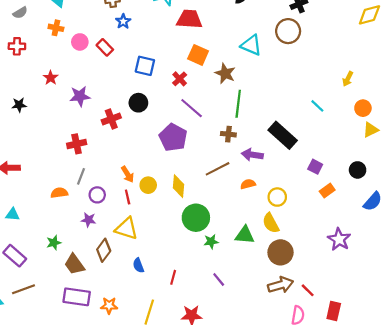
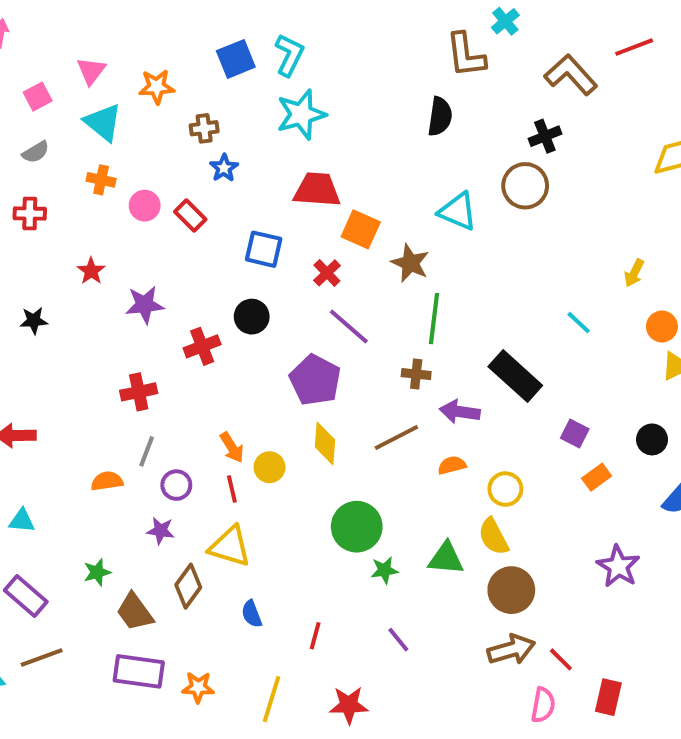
red trapezoid: (189, 19) -> (317, 190), moved
yellow diamond: (179, 186) -> (325, 443), moved

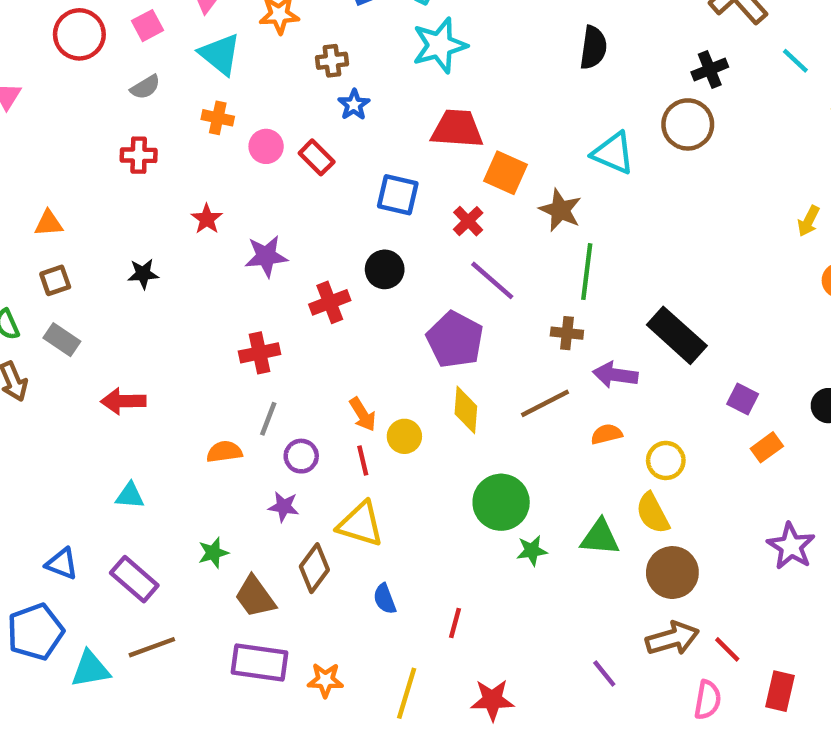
cyan line: (579, 323) -> (795, 61), moved
purple line: (398, 640) -> (604, 674), moved

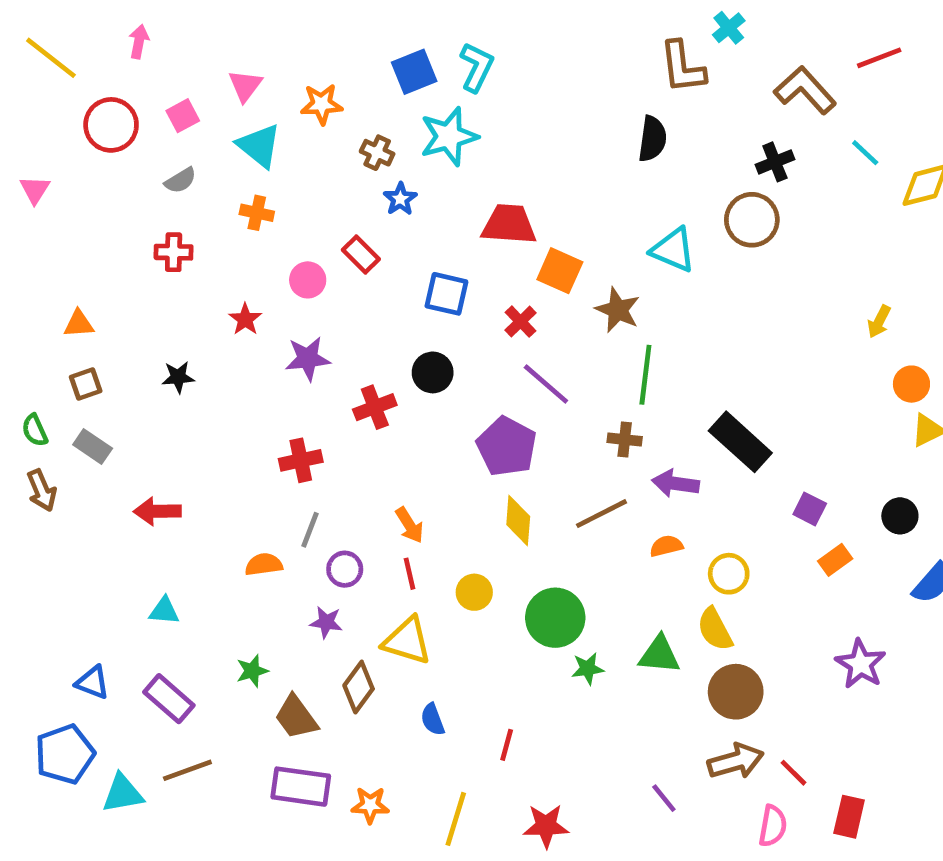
cyan star: (440, 45) -> (449, 136), moved
brown cross: (332, 61) -> (377, 153), turned 32
pink circle: (266, 146) -> (308, 280), moved
yellow circle: (404, 436) -> (474, 592), moved

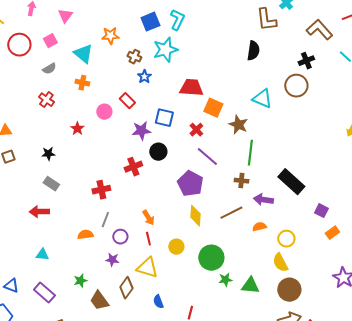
pink triangle: (245, 86) -> (65, 16), moved
red cross: (174, 252) -> (46, 100), turned 35
purple star: (308, 359) -> (141, 131), moved
gray rectangle: (93, 446) -> (51, 184), moved
green triangle: (659, 655) -> (250, 286), moved

